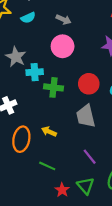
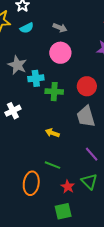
orange ellipse: (21, 139) -> (31, 183), moved

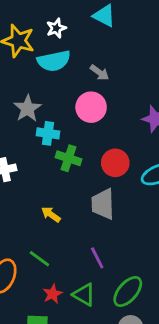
cyan semicircle: (27, 28) -> (54, 61), size x1.6
green triangle: (89, 181) -> (84, 295), turned -30

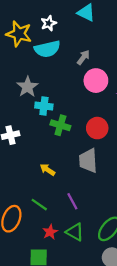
gray arrow: (99, 73) -> (83, 57), turned -88
pink circle: (91, 107) -> (96, 81), moved
purple line: (97, 258) -> (72, 201), moved

